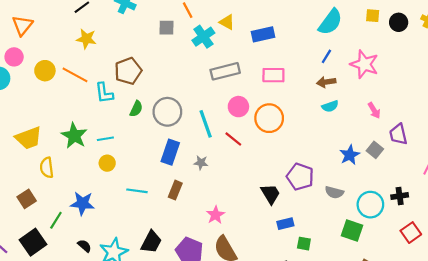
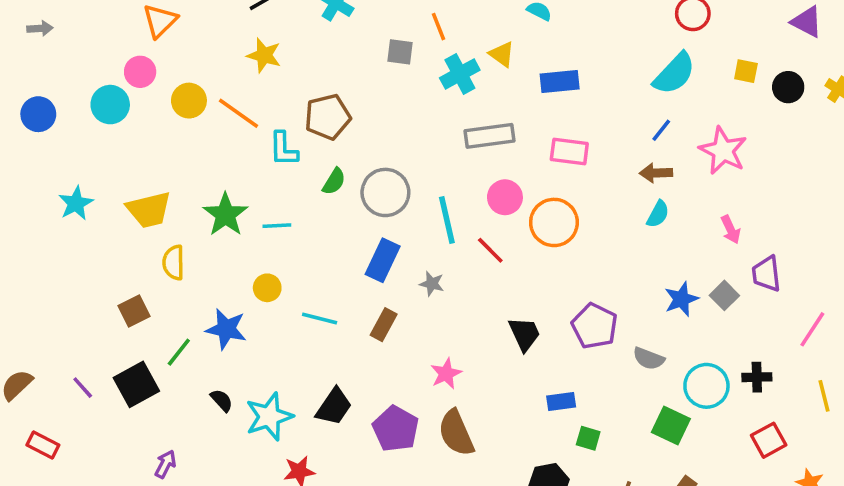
cyan semicircle: (330, 106) -> (658, 214), turned -49
yellow circle: (107, 163) -> (267, 288), moved
black trapezoid: (270, 194) -> (524, 334), moved

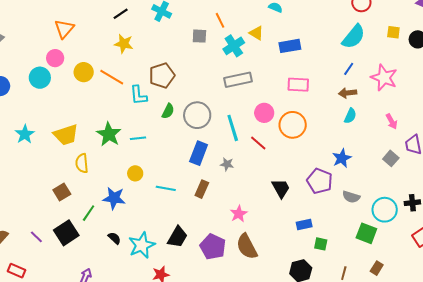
gray rectangle: (490, 136) -> (238, 80), moved
blue star: (681, 299) -> (342, 158), moved

